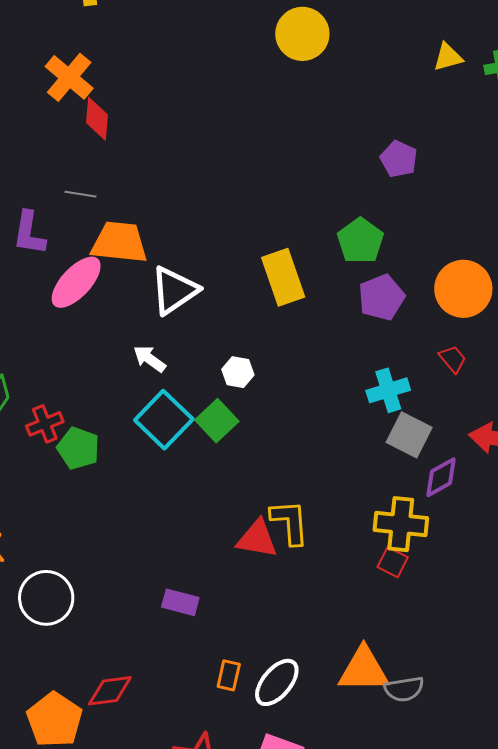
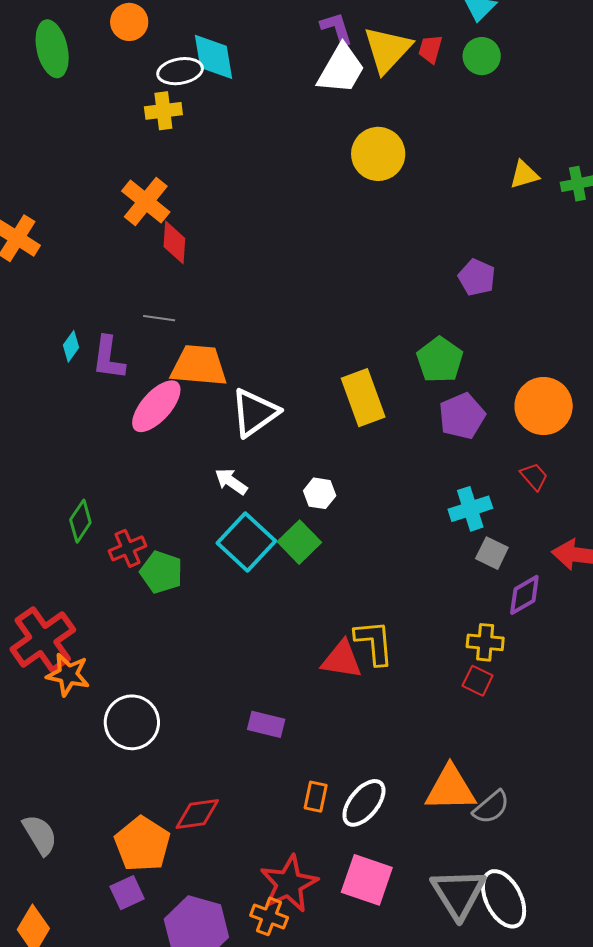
gray square: (409, 435) -> (492, 553), size x0.7
yellow cross: (401, 524) -> (485, 642), size x0.7
gray semicircle: (404, 689) -> (491, 807), turned -30

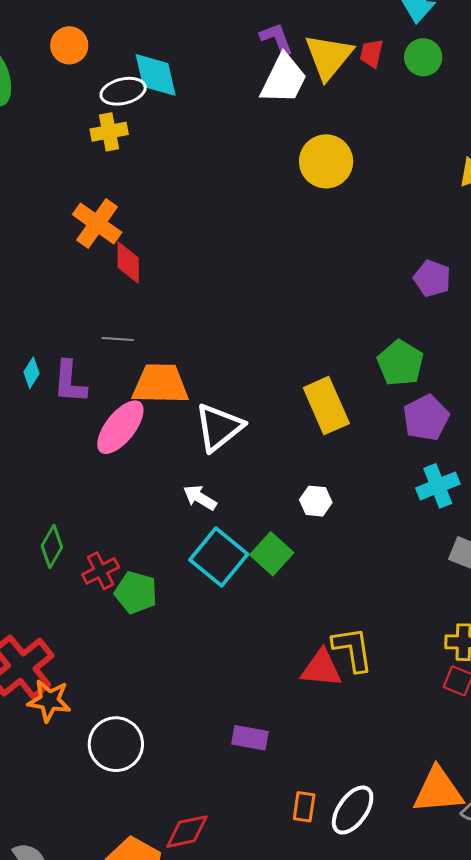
white hexagon: (320, 493) -> (316, 501), moved
cyan cross: (470, 509) -> (438, 486), moved

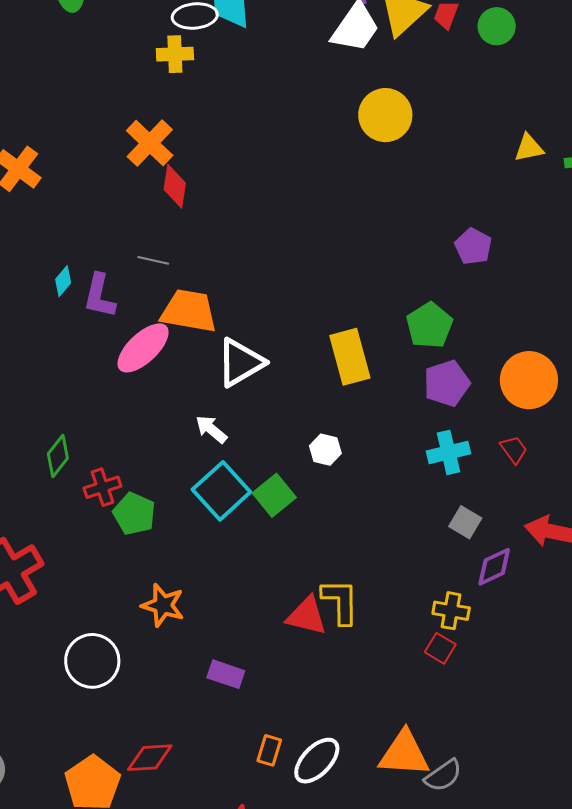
orange star: (49, 701) -> (163, 605), moved

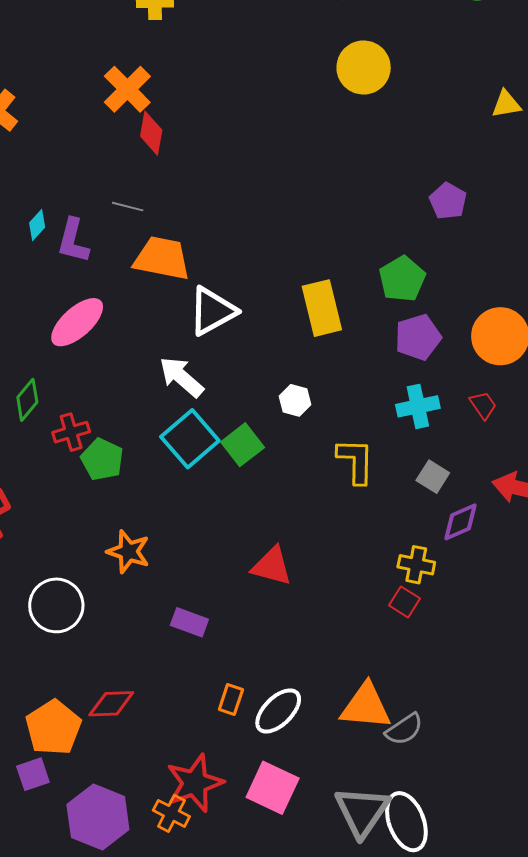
pink ellipse: (143, 348) -> (77, 322), moved
white arrow: (211, 429) -> (181, 377), size x1.4
yellow L-shape: (340, 602) -> (356, 461), moved

